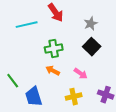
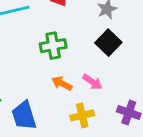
orange arrow: (53, 71) -> (62, 83), moved

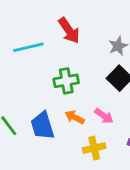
blue trapezoid: (24, 115) -> (42, 126), moved

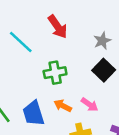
cyan line: (28, 47) -> (21, 42), turned 56

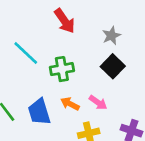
cyan line: (21, 42) -> (26, 53), moved

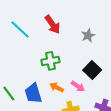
cyan line: (26, 53) -> (20, 29), moved
black square: (113, 66) -> (92, 70), moved

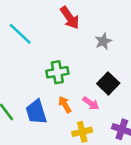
red arrow: (53, 24) -> (70, 18), moved
orange arrow: (57, 87) -> (65, 105), turned 32

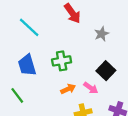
orange arrow: (65, 105) -> (68, 89), turned 96
blue trapezoid: (36, 112) -> (27, 65), moved

